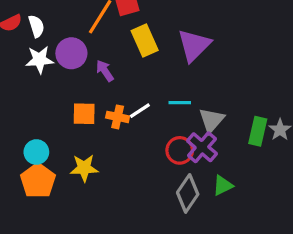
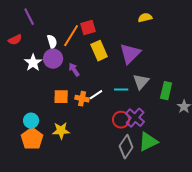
white semicircle: (36, 26) -> (52, 42), moved
white star: (40, 60) -> (33, 63), turned -30
gray triangle: (212, 120) -> (141, 82), moved
green rectangle: (258, 131) -> (166, 91), moved
green triangle: (223, 185) -> (148, 142), size x1.5

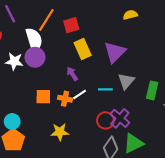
orange line: (71, 36) -> (46, 20), moved
white semicircle: (52, 42) -> (34, 40), size x1.6
white star: (33, 63) -> (14, 61), turned -30
purple arrow: (74, 70) -> (72, 74), moved
yellow star: (61, 131) -> (60, 132), moved

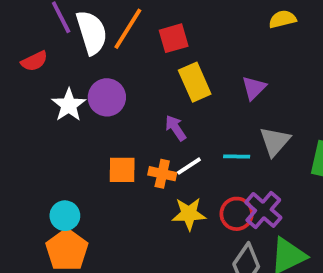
white semicircle: (34, 40) -> (92, 33), moved
purple triangle: (115, 52) -> (254, 88), size x0.6
white star: (14, 61) -> (69, 105), turned 30
yellow star: (60, 132) -> (189, 214), moved

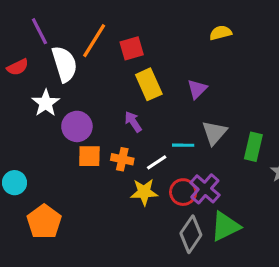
white semicircle: (92, 33) -> (64, 64), moved
purple circle: (107, 97) -> (77, 126), moved
white line: (189, 166) -> (157, 162), moved
cyan circle: (65, 216) -> (15, 183), moved

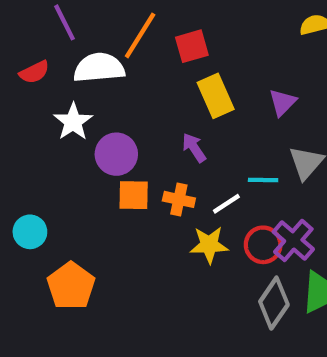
white semicircle: (64, 64) -> (99, 68), turned -78

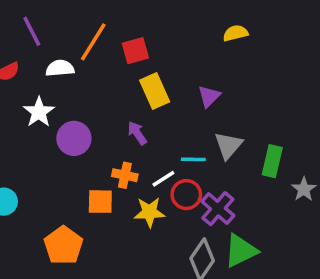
white semicircle: (99, 68) -> (60, 68), size x0.7
orange square: (134, 195) -> (100, 202), moved
red circle: (263, 245) -> (186, 195), moved
orange pentagon: (71, 286) -> (63, 245), moved

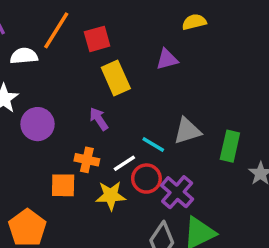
purple triangle: (209, 96) -> (167, 59), moved, turned 30
gray triangle: (228, 145) -> (187, 131), turned 32
cyan line: (193, 159) -> (153, 144), turned 30

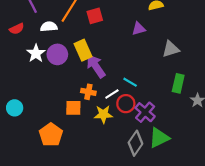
yellow rectangle: (116, 78) -> (83, 50), moved
purple arrow: (99, 119) -> (96, 66), size x1.6
purple circle: (38, 124) -> (57, 54), moved
gray triangle: (187, 131) -> (171, 49), moved

